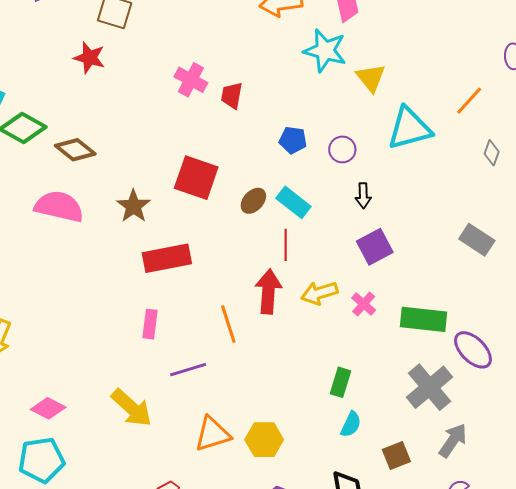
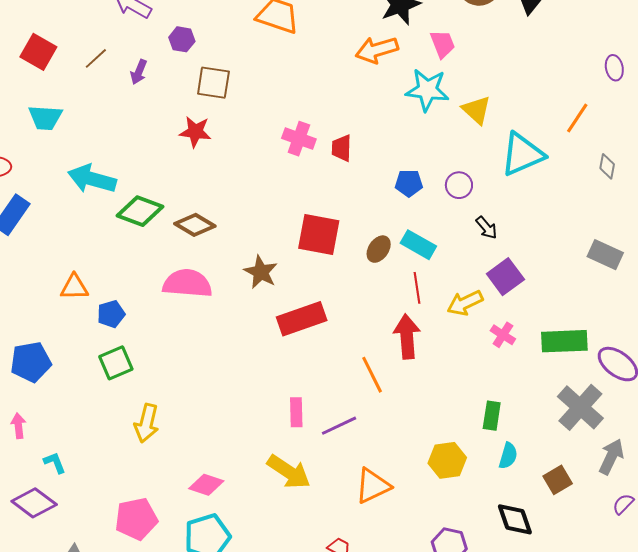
black arrow: (363, 196) -> (487, 228), turned -30
yellow arrow: (319, 293) -> (465, 303), moved
pink rectangle: (150, 324) -> (296, 412), moved
yellow hexagon: (264, 440) -> (447, 460), moved

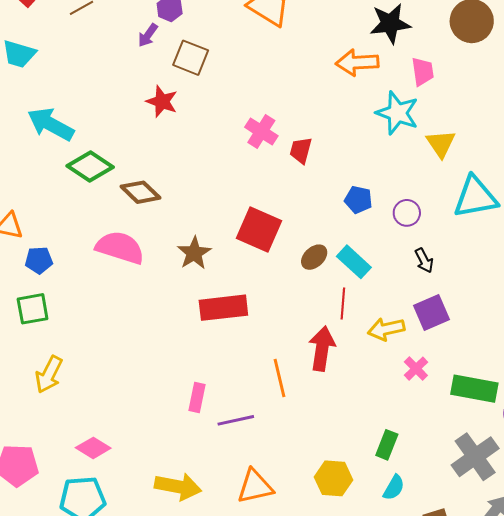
purple arrow: (139, 72) -> (148, 35), moved
yellow arrow: (289, 472) -> (178, 487), moved, turned -36

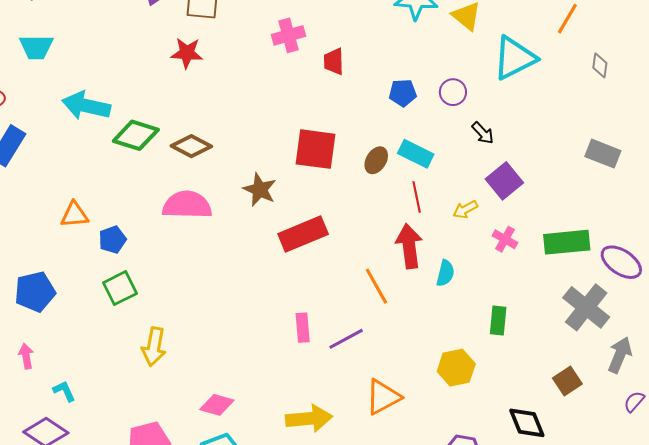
pink cross: (261, 132) -> (288, 35), moved, turned -32
yellow arrow: (386, 329) -> (465, 209), size x0.7
cyan semicircle: (394, 488) -> (445, 273), moved

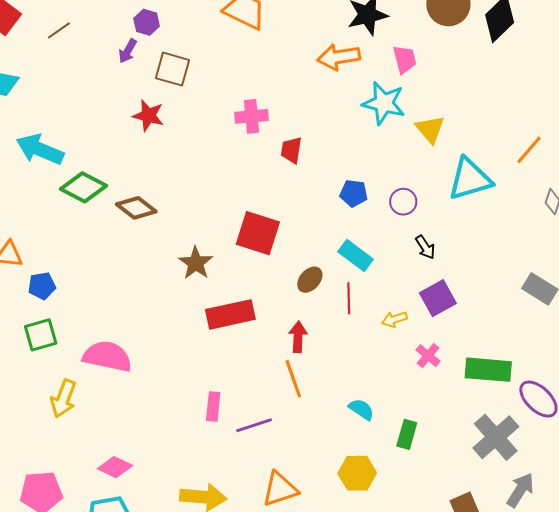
brown ellipse: (376, 160) -> (310, 280), moved
pink semicircle: (187, 205) -> (107, 356), moved
red arrow: (409, 246) -> (298, 337), moved, size x0.7
cyan semicircle: (445, 273) -> (361, 409), moved, turned -80

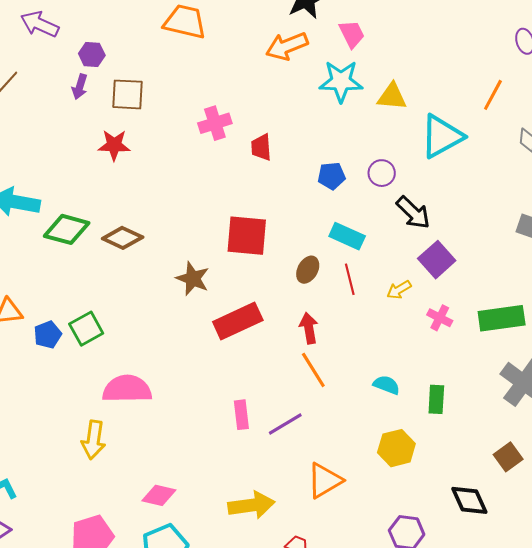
yellow triangle: (430, 129) -> (392, 97), turned -32
black arrow: (425, 247) -> (413, 213), size x1.5
green square: (41, 335) -> (86, 329), moved

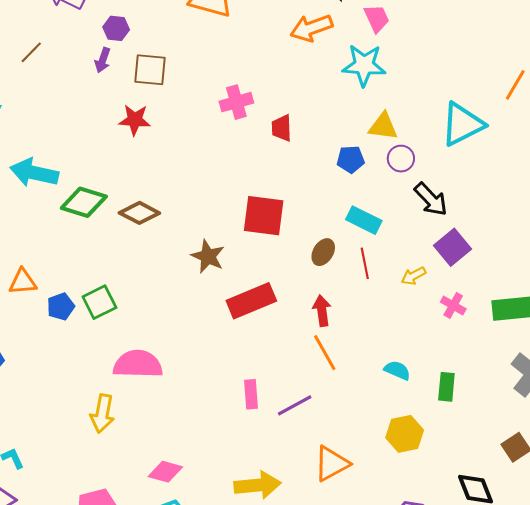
yellow triangle: (392, 97) -> (383, 126), moved

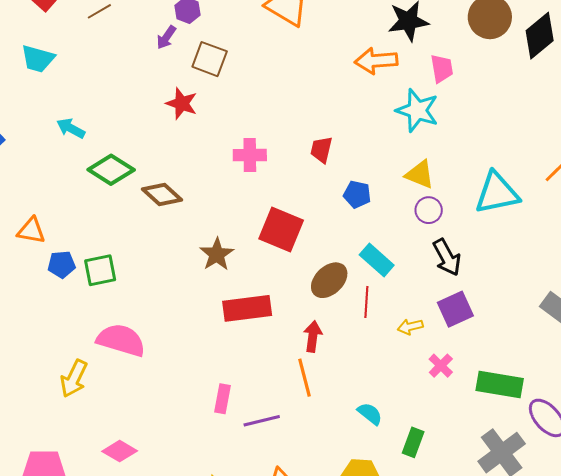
pink cross: (236, 102) -> (250, 155), moved
blue pentagon: (351, 159) -> (357, 194), moved
cyan arrow: (34, 173) -> (71, 128), size x0.6
brown ellipse: (323, 252) -> (329, 280), size x1.4

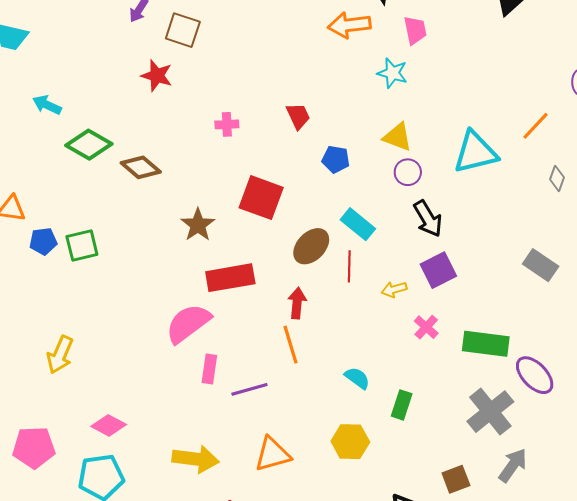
cyan star: (417, 110) -> (392, 73), size x0.7
red trapezoid: (321, 150) -> (298, 116), turned 144
pink cross: (250, 155) -> (227, 124), size x0.7
pink semicircle: (121, 340) -> (188, 323), moved, turned -51

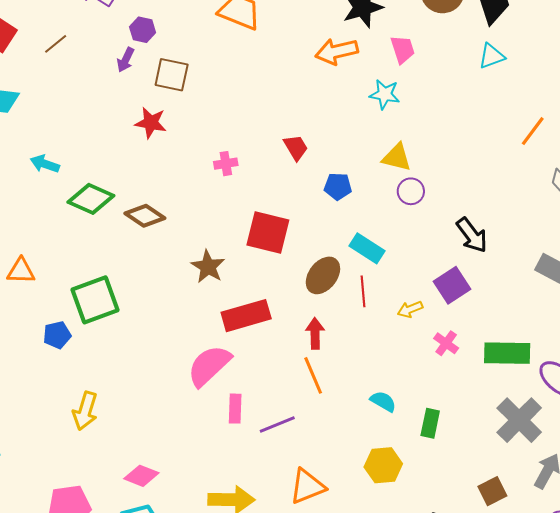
cyan triangle: (475, 152) -> (492, 56), moved, size x0.6
black arrow: (428, 219) -> (472, 235), moved
blue pentagon: (43, 241) -> (57, 335), moved
green square: (82, 245) -> (95, 300), size x1.4

